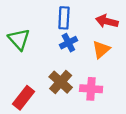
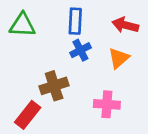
green triangle: (19, 39) -> (22, 25), moved, turned -45
brown cross: (61, 82) -> (54, 86), moved, turned 30

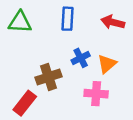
blue cross: (80, 50) -> (81, 58), moved
orange triangle: (119, 58) -> (107, 64), moved

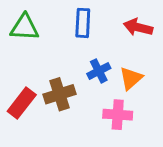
red rectangle: (25, 103) -> (22, 103), moved

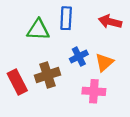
green triangle: (25, 27) -> (38, 30), moved
red rectangle: (22, 103) -> (17, 82), turned -65

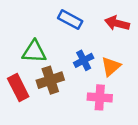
blue rectangle: (66, 18) -> (70, 20), turned -65
green triangle: (38, 30) -> (34, 52), moved

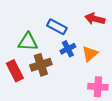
blue rectangle: (70, 20) -> (57, 27), moved
pink cross: (100, 97) -> (98, 87), moved

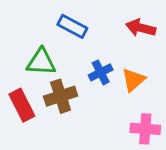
blue rectangle: (57, 27) -> (72, 26), moved

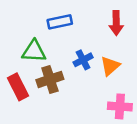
blue rectangle: (72, 26) -> (60, 22), turned -40
red arrow: (141, 28) -> (116, 23), turned -105

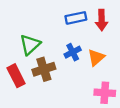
blue rectangle: (60, 22) -> (76, 18), moved
green triangle: (34, 51) -> (30, 45), turned -45

